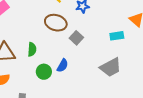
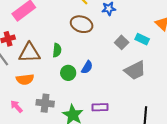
cyan rectangle: (117, 36) -> (142, 39), turned 32
gray square: (76, 38) -> (122, 42), moved

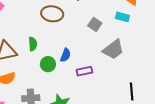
cyan rectangle: (142, 39) -> (122, 17), moved
purple rectangle: (100, 107) -> (84, 71), moved

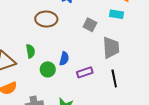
gray trapezoid: (113, 49) -> (111, 48), turned -50
black line: (132, 91) -> (114, 79), moved

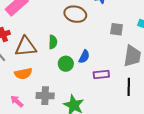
gray square: (90, 25) -> (117, 29), turned -32

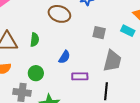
green circle: (66, 64) -> (36, 73), moved

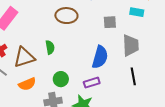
blue semicircle: (64, 57) -> (100, 57), moved, size x1.6
purple rectangle: (80, 76) -> (92, 83), moved

